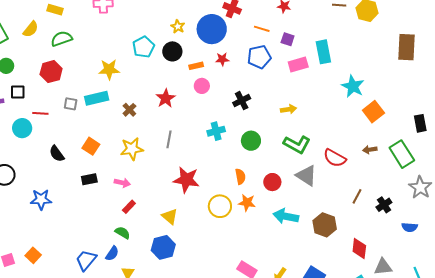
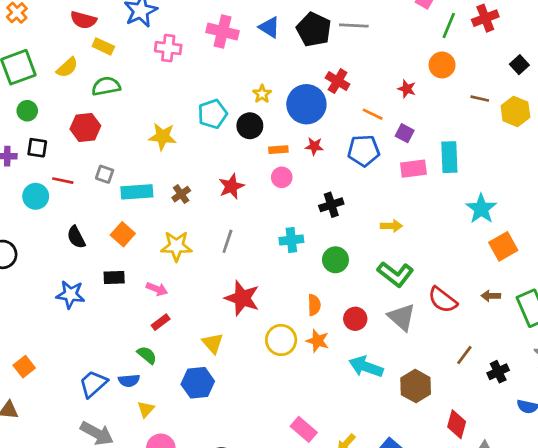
cyan rectangle: (97, 98) -> (137, 192), moved
blue star: (41, 199) -> (70, 295), moved
blue semicircle: (112, 254) -> (129, 380), turned 42

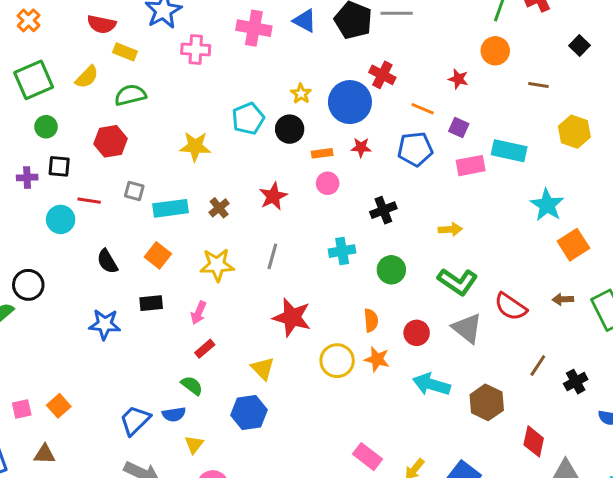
yellow hexagon: (515, 111) -> (574, 132), moved
cyan rectangle: (449, 157) -> (509, 151), turned -72
pink arrow: (157, 289) -> (198, 313), turned 95

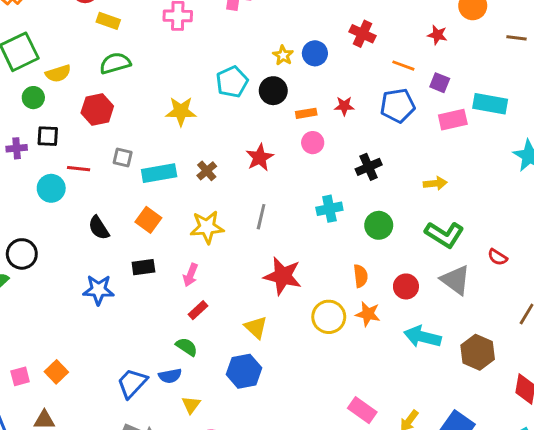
yellow semicircle: (87, 77) -> (58, 73), moved, turned 30
blue circle: (350, 102) -> (315, 53), moved, size x0.6
red semicircle: (511, 307) -> (498, 257), size x0.6

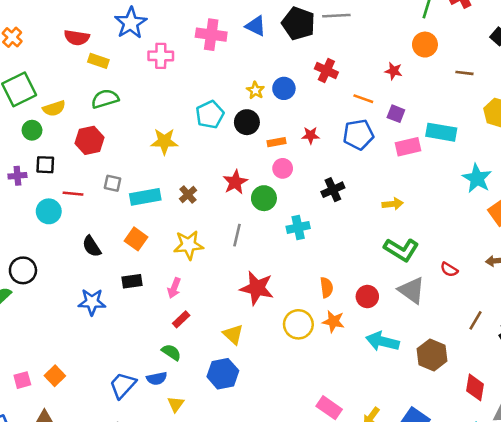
green circle: (379, 225) -> (264, 198), moved

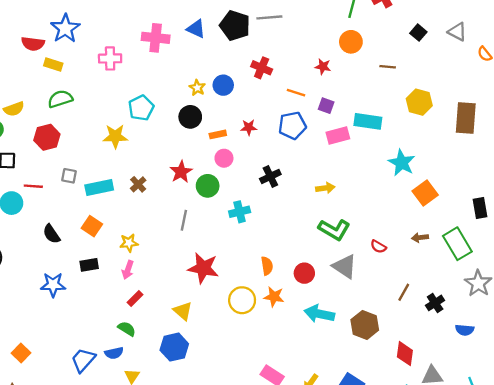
blue star: (131, 23) -> (65, 28), moved
cyan pentagon: (210, 115) -> (141, 108), moved
yellow star: (189, 245) -> (129, 243), moved, size x0.7

